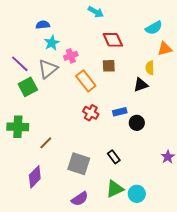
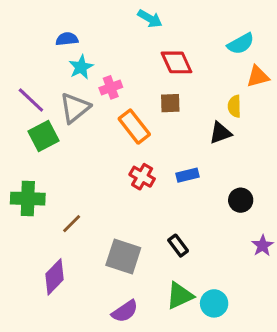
black circle: (137, 123) -> (241, 200), moved

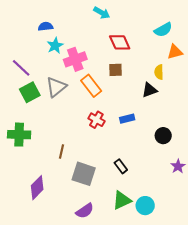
pink cross: (111, 87) -> (75, 59), size x1.5
gray triangle: (75, 108) -> (56, 87), moved
brown line: (72, 224) -> (61, 152), moved, turned -32

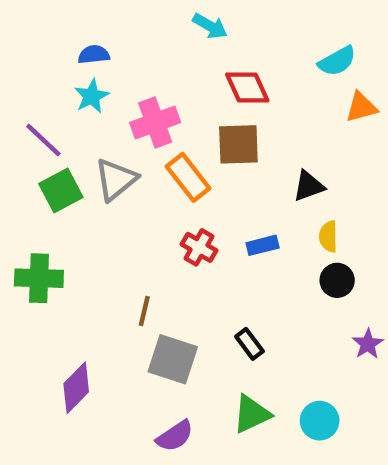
cyan star: (55, 46) -> (92, 96), moved
brown square: (115, 70) -> (238, 144), size x1.5
yellow semicircle: (159, 72) -> (328, 236), moved
brown line: (61, 152) -> (144, 311), moved
cyan circle: (145, 206) -> (320, 421), moved

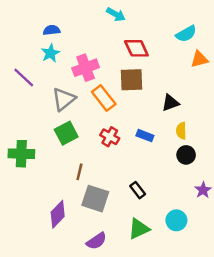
green square: (61, 190) -> (66, 133), moved
blue rectangle: (263, 245) -> (145, 136), turned 35
purple diamond: (76, 388) -> (58, 214), moved
cyan circle: (320, 421) -> (176, 220), moved

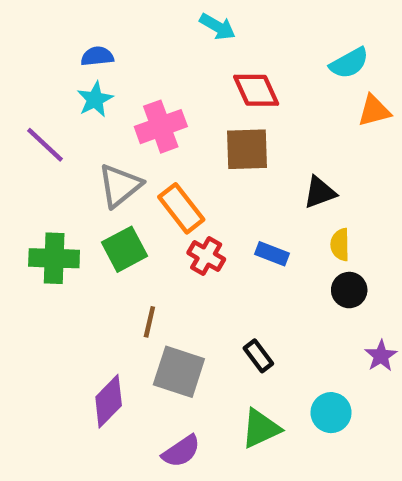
orange rectangle: (104, 98) -> (181, 208), moved
green cross: (21, 154) -> (54, 258), moved

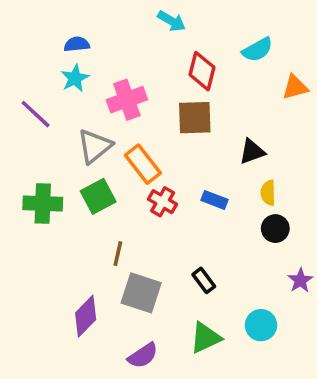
cyan semicircle: (349, 63) -> (257, 50), moved
red diamond: (256, 90) -> (202, 71), turned 39

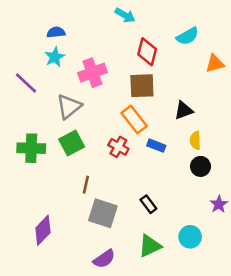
orange rectangle: (143, 164) -> (134, 120), moved
purple diamond: (86, 316) -> (43, 230), moved

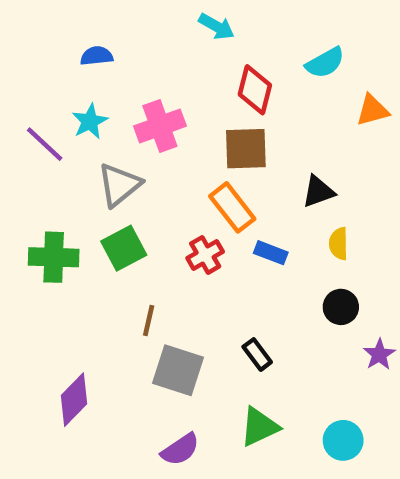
cyan star: (55, 57) -> (90, 121), moved
red cross: (118, 147) -> (205, 255), turned 30
black circle: (201, 166) -> (341, 307), moved
cyan circle: (190, 237) -> (343, 440), moved

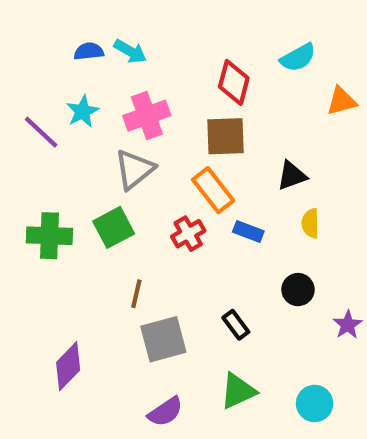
cyan arrow: (216, 27) -> (130, 51), moved
gray triangle: (119, 185) -> (134, 169), moved
black circle: (341, 307) -> (298, 290), moved
gray square: (178, 370) -> (163, 339), turned -33

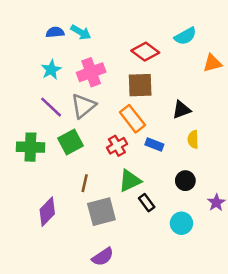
red diamond: (234, 82) -> (145, 52), turned -68
purple line: (41, 132) -> (51, 107), moved
purple diamond: (68, 366) -> (47, 212), moved
green triangle: (238, 391) -> (130, 181), moved
cyan circle: (315, 403) -> (181, 223), moved

